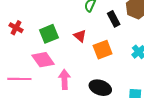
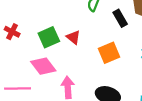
red triangle: (80, 36) -> (73, 37), moved

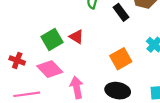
red cross: (12, 32) -> (17, 60), moved
orange square: (109, 53) -> (121, 59), moved

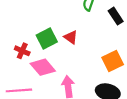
red cross: (17, 60) -> (22, 51), moved

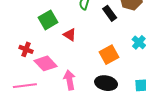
green square: (47, 38) -> (48, 20), moved

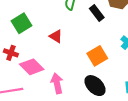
green square: (48, 20) -> (22, 23), moved
black ellipse: (106, 83) -> (95, 86), turned 35

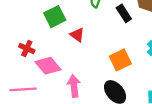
green square: (22, 23) -> (55, 17), moved

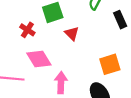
red cross: (27, 49) -> (27, 30), moved

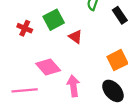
red cross: (27, 30) -> (25, 28), moved

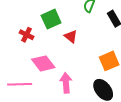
red cross: (25, 28) -> (26, 35), moved

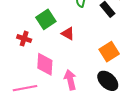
pink diamond: (43, 63) -> (45, 64), turned 50

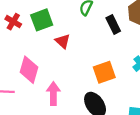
red cross: (24, 39) -> (13, 22), moved

